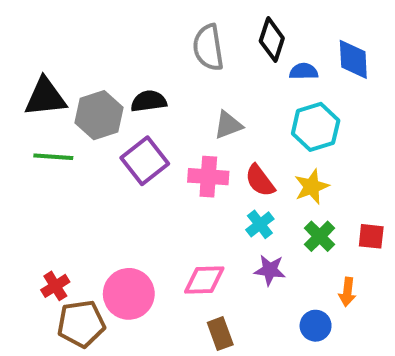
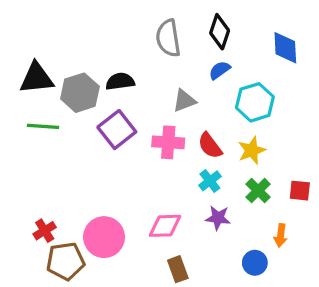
blue semicircle: (304, 71) -> (220, 70), moved, turned -35

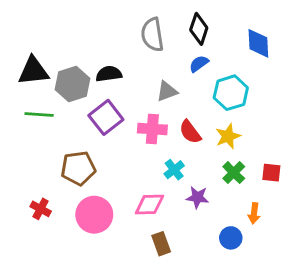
cyan cross: (210, 181) -> (174, 170), moved
red cross: (45, 231) -> (41, 209), turned -30
brown pentagon: (65, 261) -> (78, 168), moved

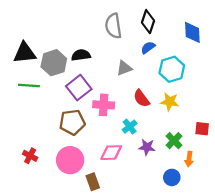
pink cross: (152, 129) -> (104, 105), moved
yellow star: (228, 136) -> (170, 102), turned 30
brown pentagon: (78, 168) -> (72, 122), moved
green cross: (234, 173) -> (174, 141), moved
brown rectangle: (161, 244) -> (93, 182), moved

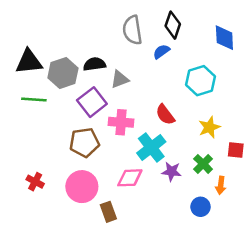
blue semicircle: (148, 48) -> (161, 52), moved
gray triangle: (124, 68) -> (120, 79), moved
yellow star: (170, 102) -> (209, 127), moved, turned -30
cyan cross: (130, 127) -> (151, 147), size x1.6

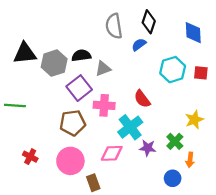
green line: (34, 100) -> (15, 105), moved
yellow star: (209, 127) -> (194, 120), moved
red square: (236, 150) -> (201, 73), moved

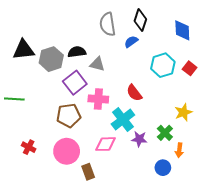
gray triangle: (103, 68) -> (97, 64), turned 35
red square: (201, 73) -> (190, 68), turned 32

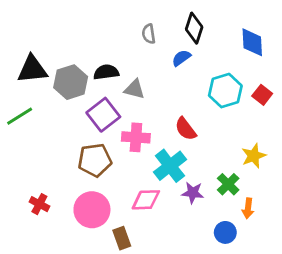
gray semicircle: (108, 24) -> (149, 34), size x0.6
green line: (14, 99) -> (20, 116), moved, turned -36

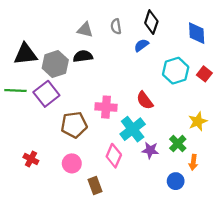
gray triangle: (135, 89) -> (85, 30), moved
purple square: (103, 115) -> (46, 94), moved
green line: (20, 116) -> (15, 91), turned 35
pink diamond: (146, 200) -> (114, 156), turned -65
pink circle: (92, 210) -> (72, 163), size x0.7

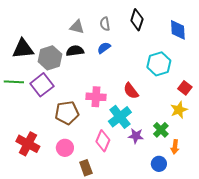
blue semicircle: (141, 45) -> (104, 48), moved
red square: (204, 74) -> (185, 88), moved
red cross: (31, 159) -> (28, 144), size x1.6

